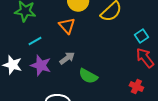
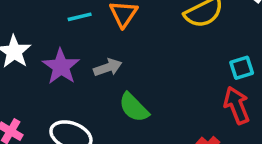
cyan line: (35, 41) -> (80, 17), moved

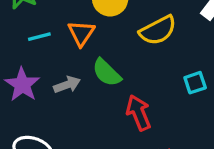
red arrow: (237, 105) -> (139, 113), moved
green semicircle: (134, 107) -> (107, 73), moved

